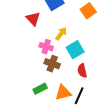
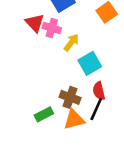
pink cross: (46, 47) -> (52, 28), moved
brown cross: (52, 64) -> (70, 97), moved
black line: (79, 96) -> (96, 109), moved

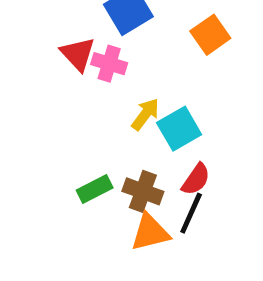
yellow arrow: (71, 42) -> (145, 114), moved
red semicircle: (99, 91) -> (196, 179), turned -132
green rectangle: (44, 114) -> (95, 189), moved

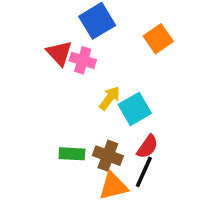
green rectangle: (95, 189) -> (72, 154), turned 30

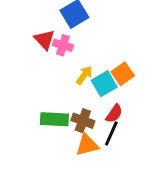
orange square: (158, 39) -> (123, 74), moved
green rectangle: (72, 154) -> (54, 119), size x1.4

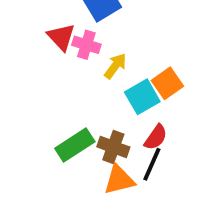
yellow arrow: (84, 75) -> (115, 66), moved
green rectangle: (54, 119) -> (75, 145), turned -36

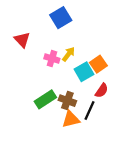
red triangle: (61, 37) -> (22, 40), moved
pink cross: (86, 45) -> (52, 59), moved
red semicircle: (156, 137) -> (102, 91), moved

